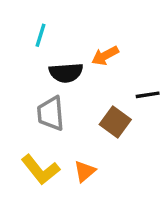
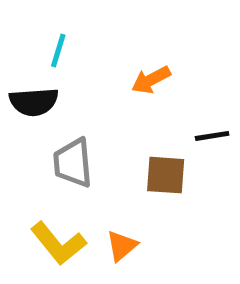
black semicircle: (66, 73) -> (34, 102), moved
brown square: (115, 122) -> (166, 175), turned -32

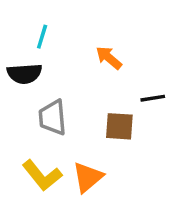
orange arrow: (151, 80) -> (109, 58), turned 68
orange triangle: (122, 246) -> (88, 177), size x1.4

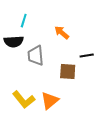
gray trapezoid: (53, 117) -> (36, 56), moved

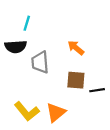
orange arrow: (62, 33) -> (76, 48), moved
black line: (87, 56) -> (97, 90), moved

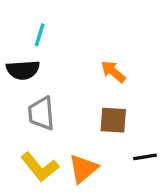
gray trapezoid: (40, 62) -> (41, 113), moved
black line: (97, 90) -> (145, 157), moved

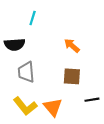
cyan line: (40, 35) -> (33, 18), moved
orange triangle: (83, 169) -> (53, 107), turned -30

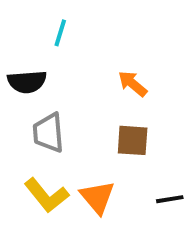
black line: (92, 100) -> (170, 199), moved

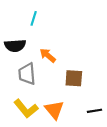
orange arrow: (133, 84) -> (48, 55), moved

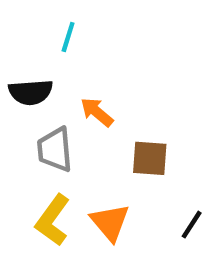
yellow L-shape: (26, 109) -> (53, 220), turned 75
black line: (95, 111) -> (192, 225), turned -48

